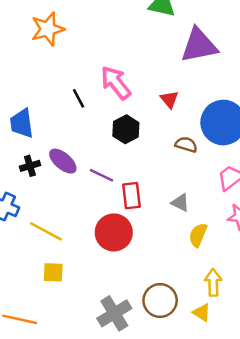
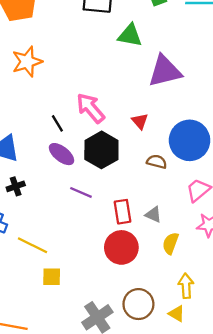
black hexagon: (126, 129) -> (101, 150), size x1.4
purple ellipse: (63, 161) -> (62, 154), moved
red rectangle: (131, 196) -> (122, 212), moved
red circle: (114, 232) -> (121, 247), moved
yellow square: (53, 272) -> (52, 277), moved

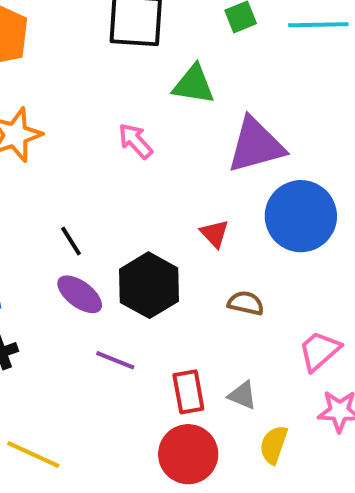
pink arrow: (91, 108) -> (135, 141), moved, size x0.7
blue circle: (190, 140) -> (301, 216), moved

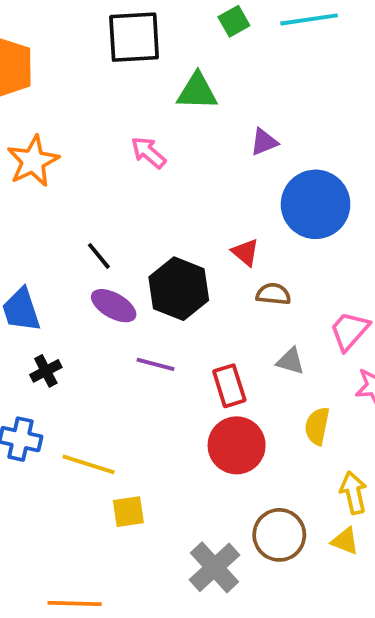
purple triangle: (256, 145) -> (264, 142), size x0.5
red triangle: (215, 234) -> (245, 252), moved
gray triangle: (242, 395) -> (290, 361), moved

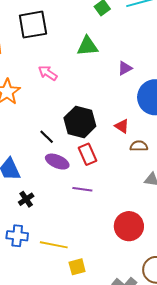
black square: (134, 37) -> (33, 25), moved
pink arrow: (148, 152) -> (48, 73), moved
black hexagon: (179, 289) -> (80, 122), moved
red rectangle: (229, 386) -> (87, 154), moved

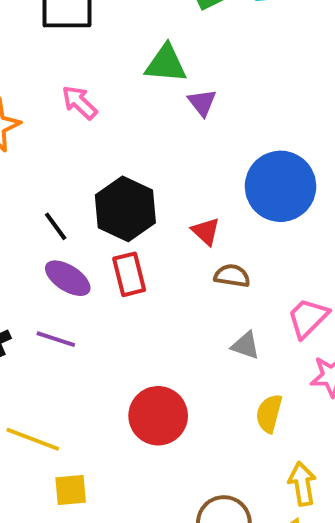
purple triangle: (125, 68) -> (202, 103), moved, turned -49
purple line: (82, 189) -> (56, 339), moved
red circle: (129, 226) -> (158, 416), moved

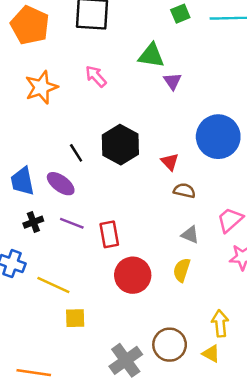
red rectangle: (129, 274) -> (109, 234), moved
purple ellipse: (68, 278) -> (61, 184), moved
yellow semicircle: (269, 413) -> (182, 270), moved

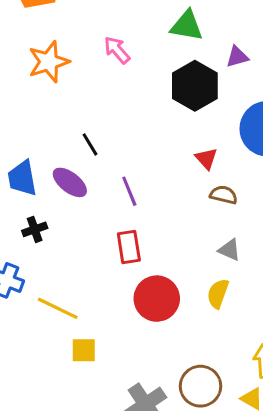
purple triangle: (173, 81) -> (237, 57), moved, turned 48
black hexagon: (120, 145) -> (195, 86), moved
purple line: (72, 223) -> (129, 191), moved, turned 45

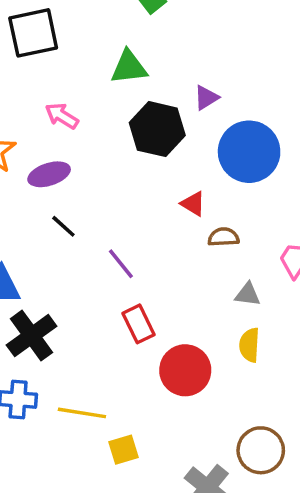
purple triangle: (237, 57) -> (206, 98), moved
purple ellipse: (70, 182) -> (49, 174), moved, turned -39
black cross: (35, 229) -> (32, 336), size x1.8

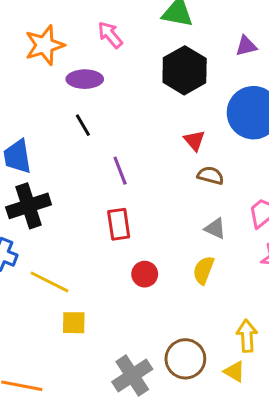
purple triangle: (206, 98) -> (246, 46), moved
red circle: (185, 370) -> (145, 274), size x0.6

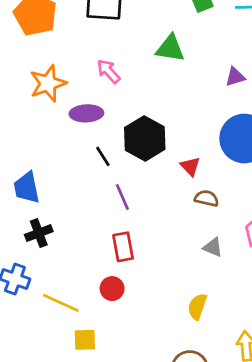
black hexagon: (185, 70) -> (145, 138), moved
black line: (83, 125) -> (103, 156), moved
black cross: (29, 206) -> (39, 233), size x0.7
yellow semicircle: (204, 270) -> (197, 307), moved
red circle: (145, 274) -> (112, 289), moved

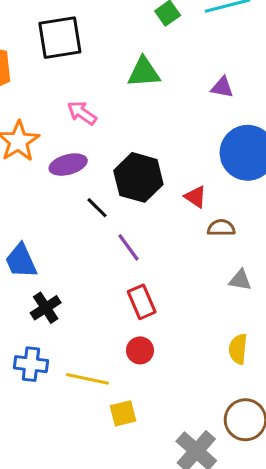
purple triangle: (235, 77) -> (222, 87), turned 40

